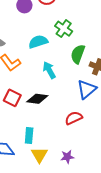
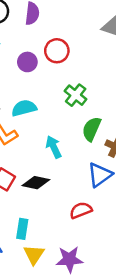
cyan semicircle: (38, 42) -> (24, 108), moved
purple star: (67, 157) -> (69, 259), size x1.5

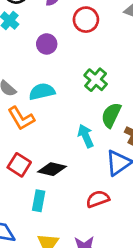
red circle: (57, 51) -> (86, 20), moved
cyan arrow: (54, 147) -> (86, 136), moved
cyan rectangle: (22, 229) -> (39, 201), moved

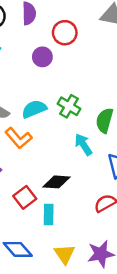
purple circle: (47, 44) -> (42, 57), moved
green cross: (96, 80) -> (69, 106), moved
red square: (19, 165) -> (25, 197), moved, turned 30

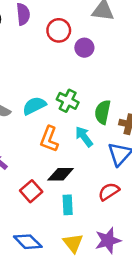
purple circle: (42, 57) -> (84, 48), moved
orange L-shape: (18, 138) -> (49, 139), moved, turned 65
cyan rectangle: (49, 215) -> (68, 205), moved

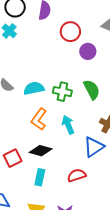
green cross: (68, 101) -> (62, 92), turned -30
green semicircle: (103, 112) -> (92, 90), moved, turned 126

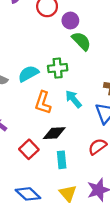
green semicircle: (92, 90) -> (81, 41), moved

